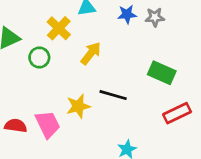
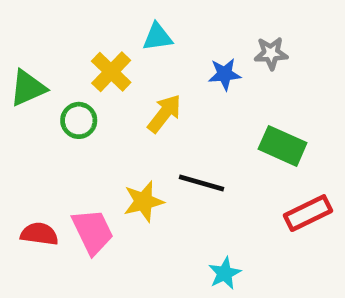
blue star: (127, 14) -> (225, 74), moved

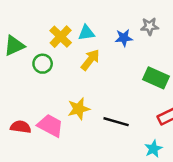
cyan triangle: (157, 37) -> (86, 33), moved
black line: (201, 183) -> (116, 122), moved
pink trapezoid: (93, 232) -> (50, 126), turned -36
cyan star: (225, 273) -> (153, 149), moved

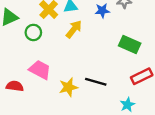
yellow star: (79, 109) -> (68, 87), moved
pink trapezoid: (50, 126) -> (40, 70), moved

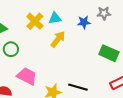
green circle: (33, 32) -> (11, 49), moved

